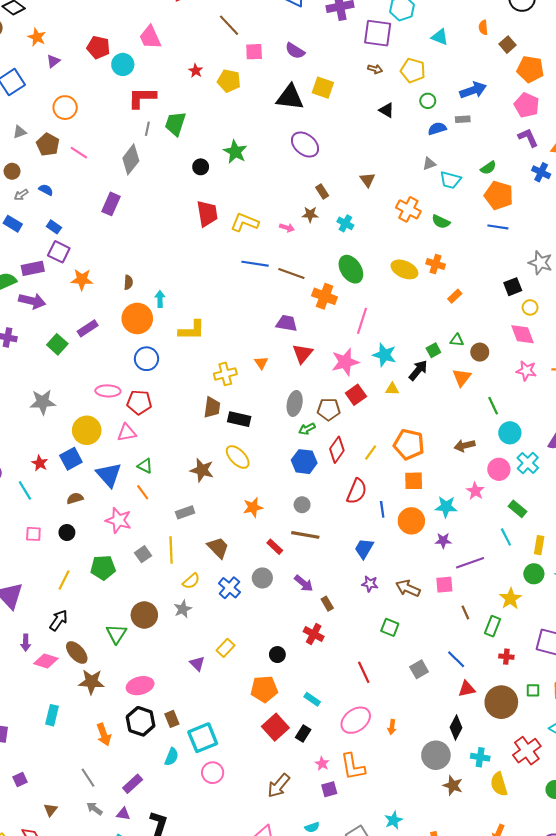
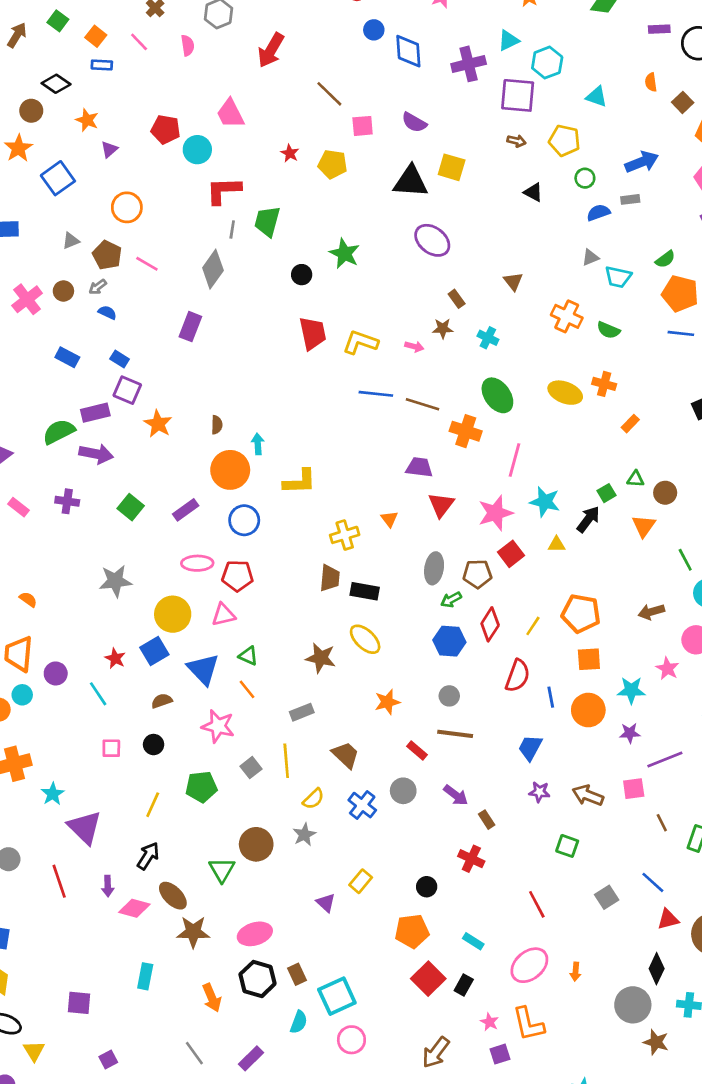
gray arrow: (21, 195) -> (98, 287), moved
orange star: (82, 279) -> (158, 424), turned 30
purple rectangle: (88, 328) -> (186, 510), moved

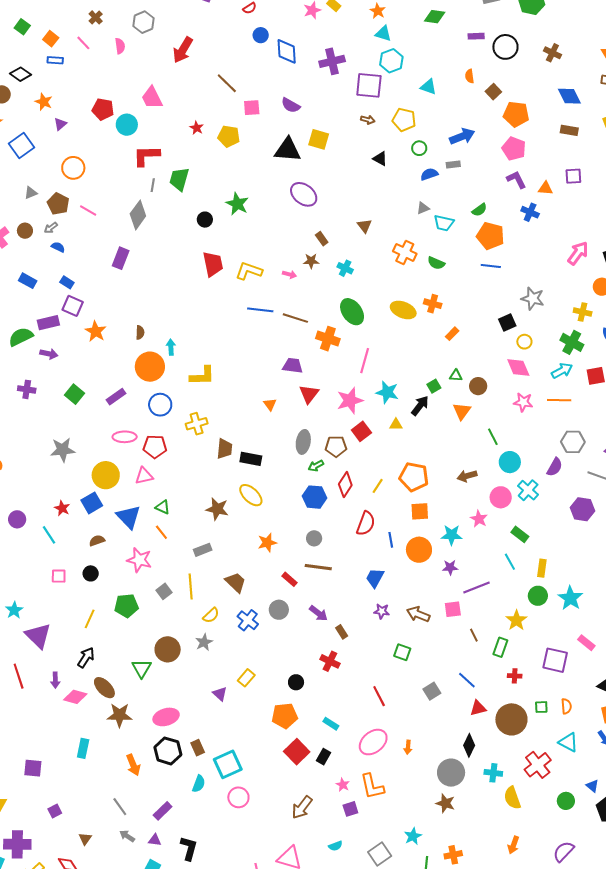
cyan triangle: (508, 40) -> (383, 33), moved, turned 42
purple arrow: (96, 454) -> (49, 354), size x0.7
yellow cross: (345, 535) -> (197, 424), moved
brown star: (656, 1042) -> (445, 803), moved

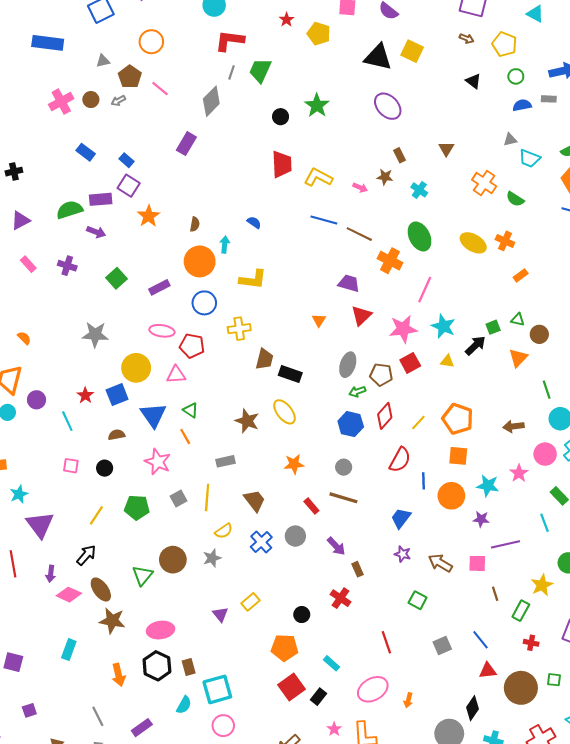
blue semicircle: (58, 247) -> (254, 222), moved

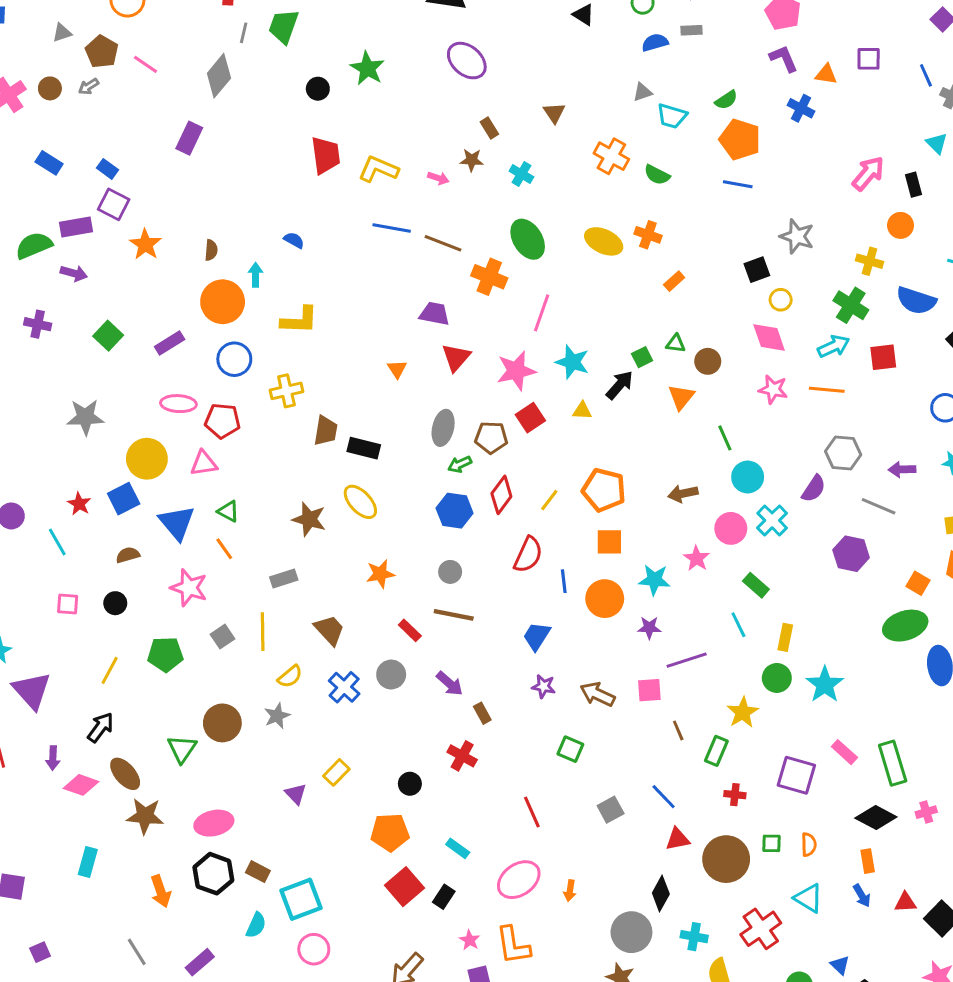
brown rectangle: (189, 667) -> (258, 872), turned -42

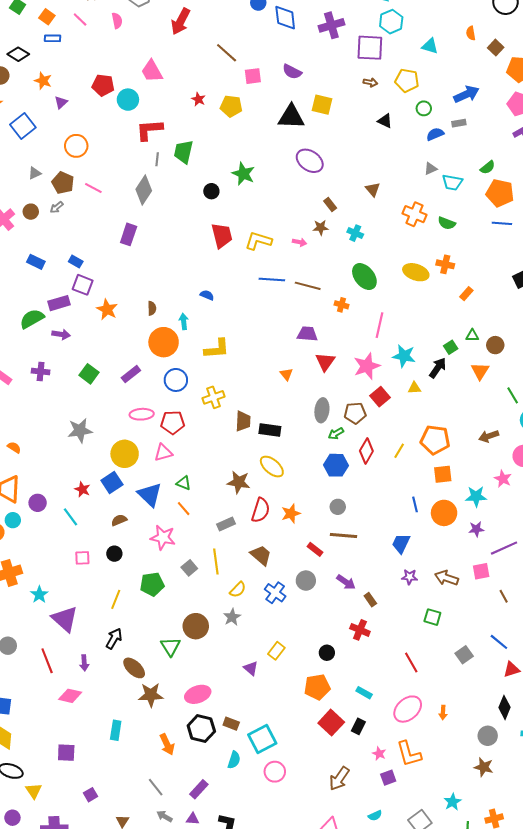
orange cross: (489, 277) -> (341, 305), size x0.6
red semicircle: (528, 555) -> (261, 510), moved
pink diamond: (81, 785) -> (70, 696), moved
gray circle: (631, 932) -> (488, 736), size x0.7

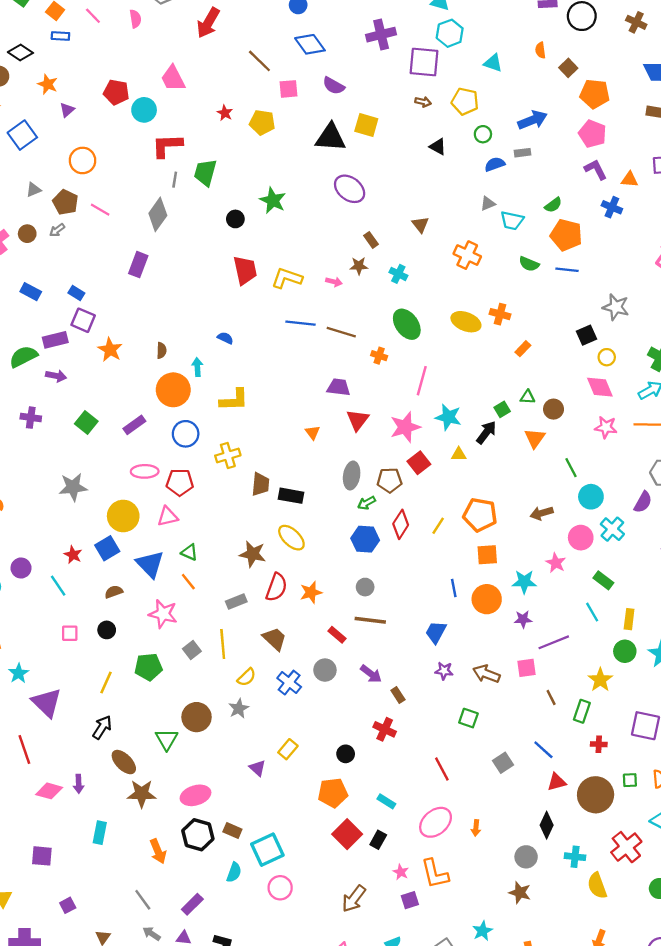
blue diamond: (285, 18) -> (310, 44), moved, turned -32
green semicircle: (447, 223) -> (529, 264), moved
purple arrow: (84, 663) -> (79, 784), moved

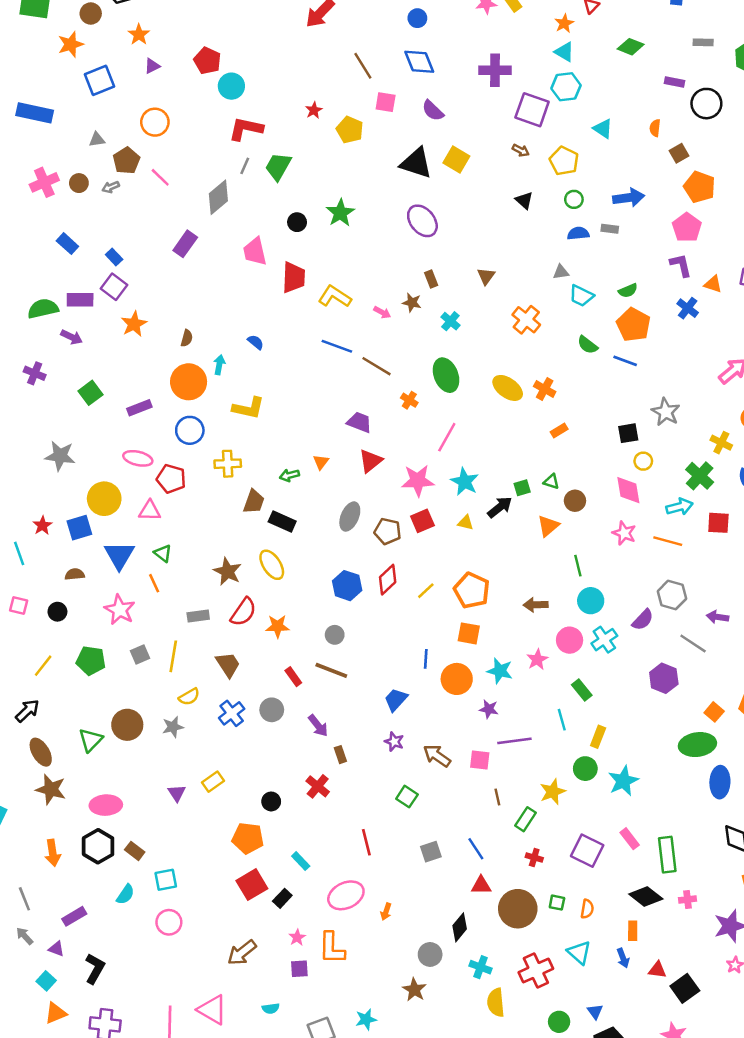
pink trapezoid: (173, 78) -> (255, 251), moved
green arrow: (367, 503) -> (289, 475), moved
cyan square: (267, 850) -> (166, 880), size x0.7

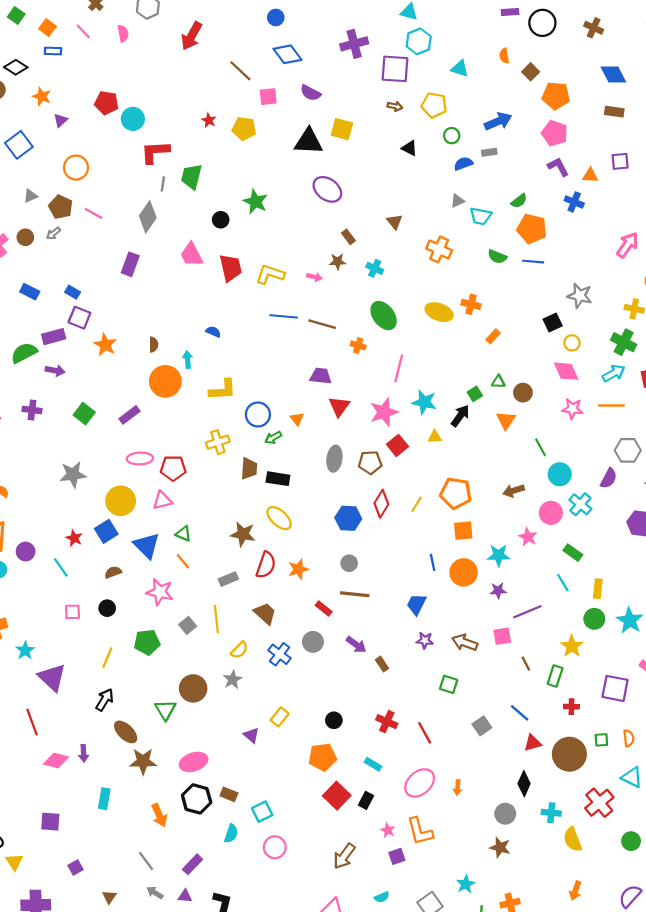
blue circle: (190, 430) -> (258, 414), moved
red cross: (318, 786) -> (387, 722), moved

